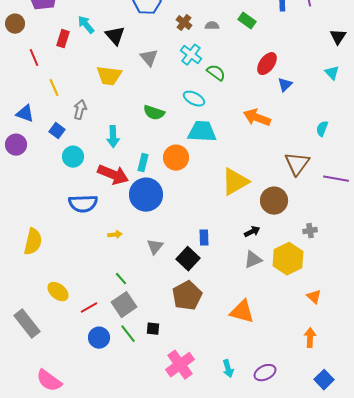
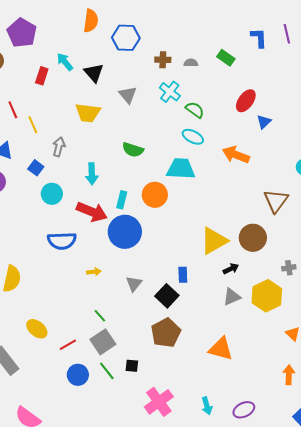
brown cross: (184, 23) -> (163, 60), turned -35
red line: (34, 58) -> (13, 110), moved
cyan ellipse: (194, 99) -> (193, 137), moved
yellow triangle: (235, 182) -> (214, 241), moved

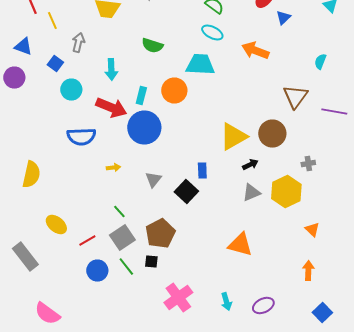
brown pentagon: (166, 333) -> (160, 234), moved

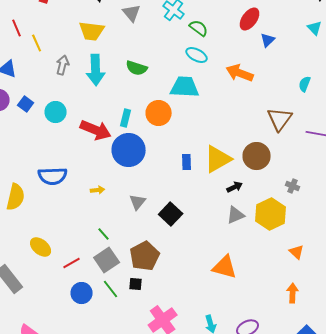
blue square: (55, 64) -> (26, 104), moved
cyan arrow: (111, 70) -> (96, 70), moved, size x1.4
blue semicircle: (81, 136) -> (53, 176), moved
gray cross: (308, 164) -> (293, 186), turned 32
blue rectangle: (202, 170) -> (187, 162), moved

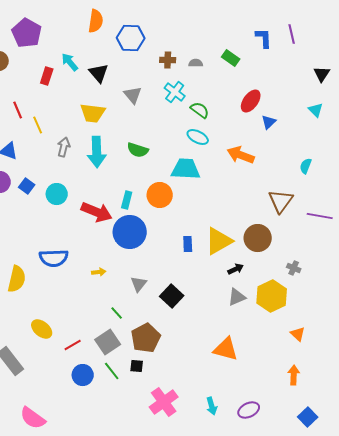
green line: (104, 234) -> (117, 313), moved

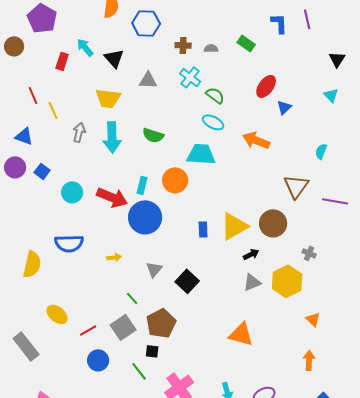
gray triangle: (133, 95) -> (148, 80), turned -48
cyan circle: (57, 194) -> (72, 192), moved
green line: (112, 371) -> (139, 371), moved

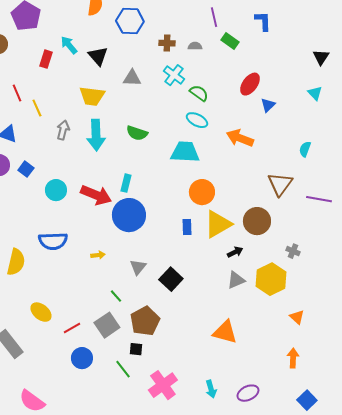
purple line: (307, 19) -> (214, 17), moved
orange circle: (175, 180) -> (202, 192), moved

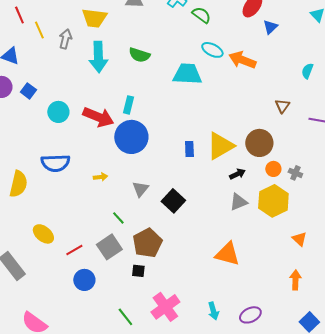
cyan ellipse: (197, 120) -> (212, 50), moved
gray arrow: (63, 130) -> (65, 39), moved
brown triangle: (280, 184) -> (282, 106), size x0.6
orange circle: (202, 192) -> (273, 169), moved, size x0.6
green line: (123, 369) -> (125, 317), moved

